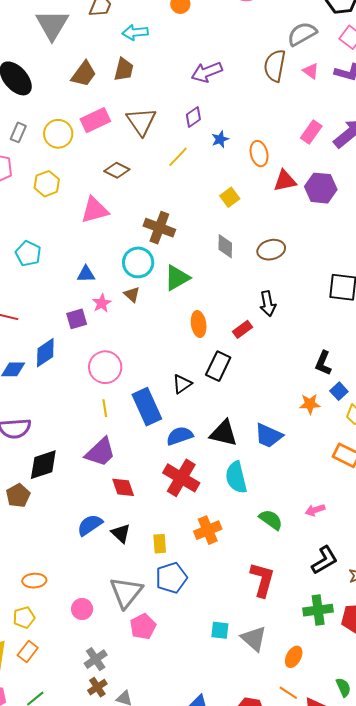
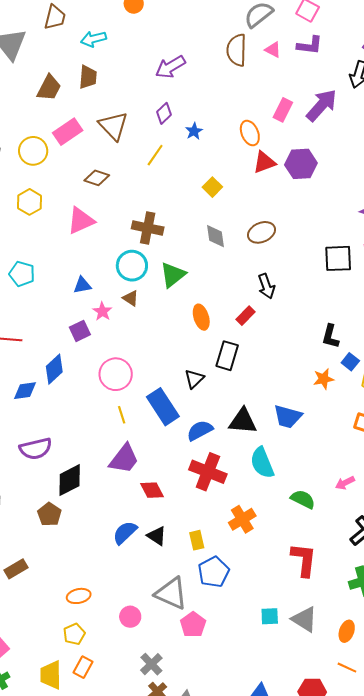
orange ellipse: (259, 154) -> (250, 133), moved
gray triangle: (126, 592) -> (171, 593), turned -36

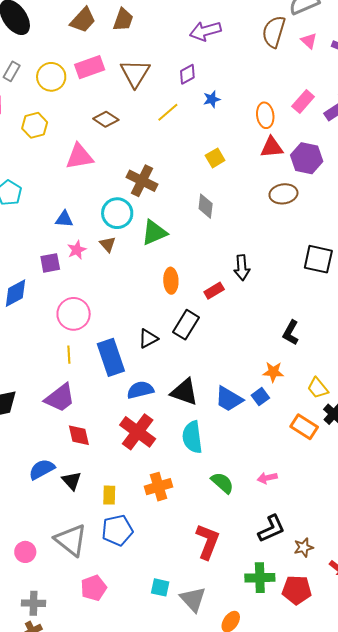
brown ellipse: (261, 232) -> (283, 194), moved
blue square: (350, 362) -> (260, 397), moved
pink pentagon: (193, 625) -> (94, 588), moved
gray cross: (151, 664) -> (34, 603), turned 30

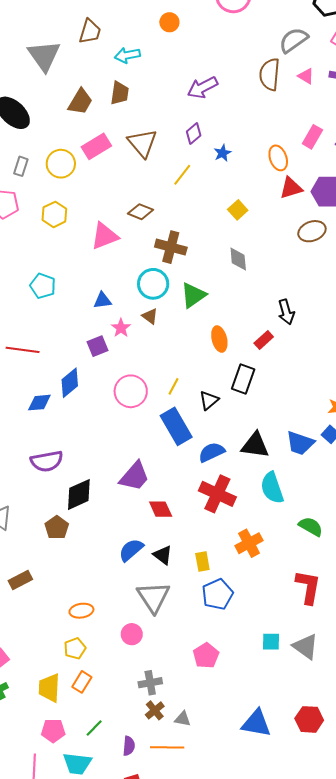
brown diamond: (106, 119) -> (140, 212), moved
yellow line: (69, 355) -> (173, 386), moved, turned 42
gray triangle: (71, 540) -> (153, 597), moved, turned 30

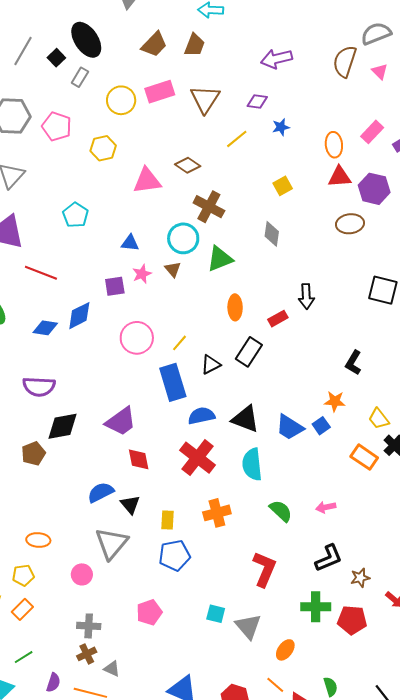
purple diamond: (194, 134) -> (257, 101), turned 35
gray rectangle: (21, 166) -> (80, 77), moved

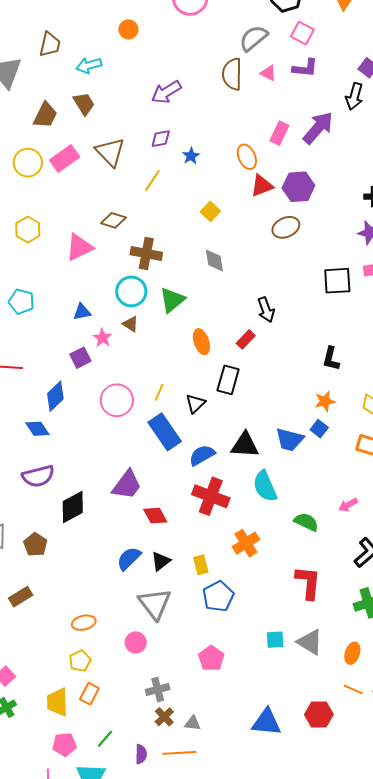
brown trapezoid: (195, 45) -> (84, 104), turned -35
yellow circle: (121, 100) -> (28, 163), moved
blue diamond: (45, 328) -> (37, 429), moved, turned 65
brown pentagon: (33, 453) -> (35, 545), moved
black triangle: (130, 505) -> (161, 561), turned 50

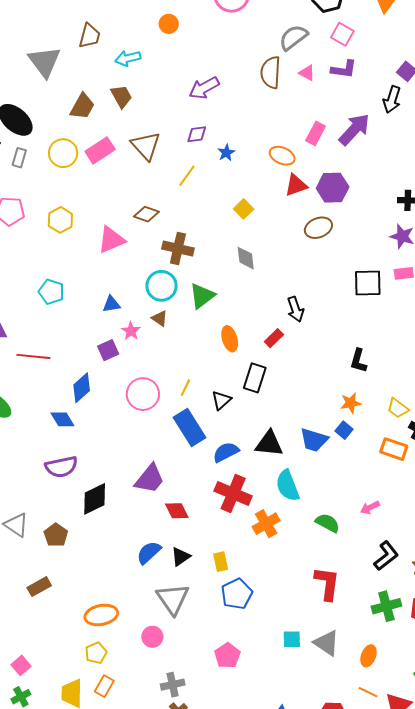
orange ellipse: (247, 157) -> (282, 156), turned -45
orange cross: (246, 543) -> (266, 524), moved
orange ellipse: (84, 623) -> (101, 615), size x1.4

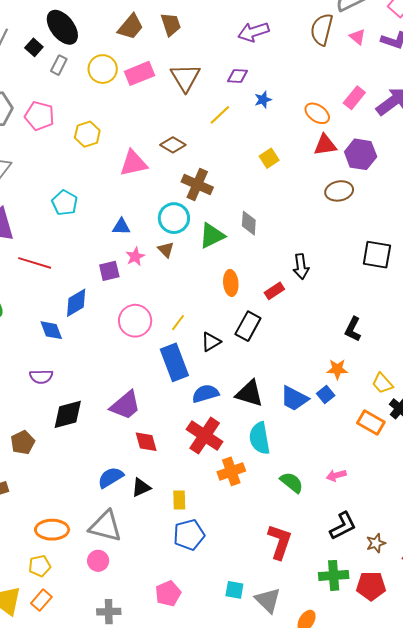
gray diamond: (246, 258) -> (249, 223), moved
purple semicircle: (61, 467) -> (41, 377), size x0.7
gray triangle: (173, 599) -> (105, 526), moved, turned -51

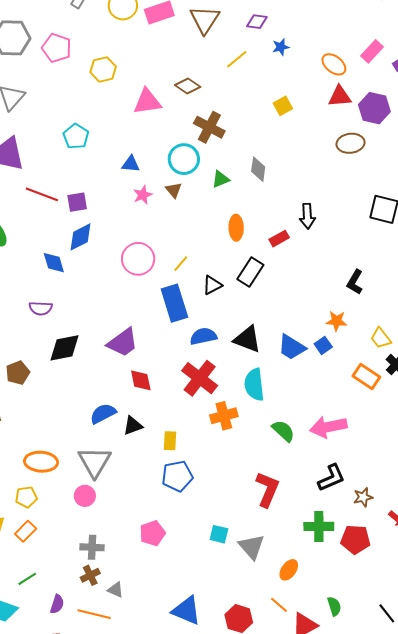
green triangle: (212, 236) -> (221, 179), size x0.7
purple square: (109, 271) -> (77, 202), moved
pink arrow: (336, 475) -> (328, 427), size x1.8
gray triangle: (105, 526) -> (94, 462), turned 42

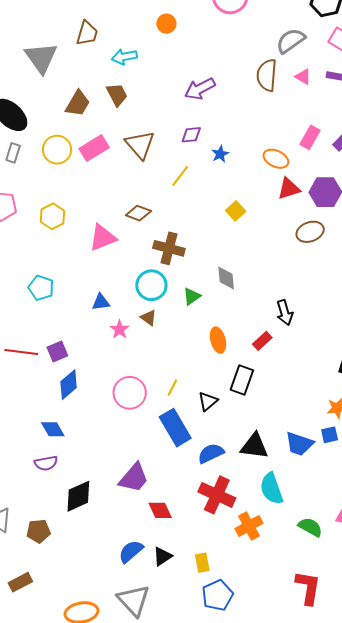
blue diamond: (54, 263) -> (53, 429), moved
blue square: (323, 345) -> (330, 435), turned 36
brown pentagon: (18, 373) -> (38, 531), turned 30

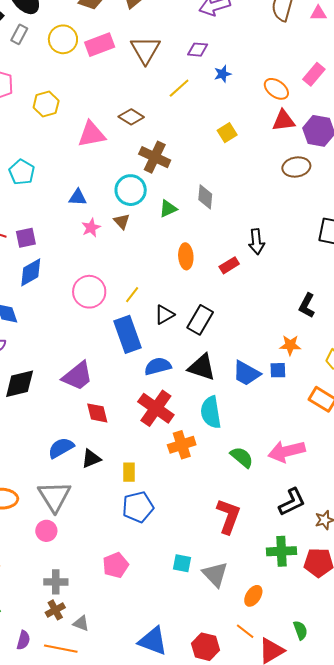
pink triangle: (303, 77) -> (318, 13), turned -42
black rectangle: (242, 380) -> (200, 320), moved

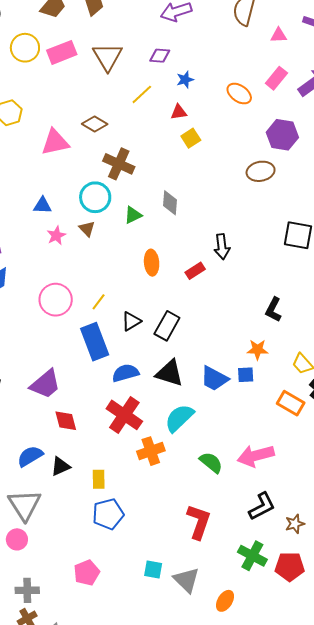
pink triangle: (318, 13) -> (279, 35), moved
red triangle: (284, 121) -> (179, 112), moved, size x0.7
cyan semicircle: (211, 412) -> (179, 418), turned 56
green cross: (281, 551) -> (252, 556), turned 32

